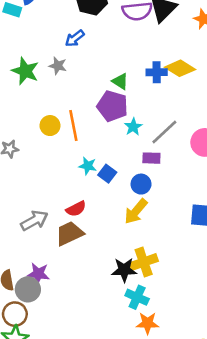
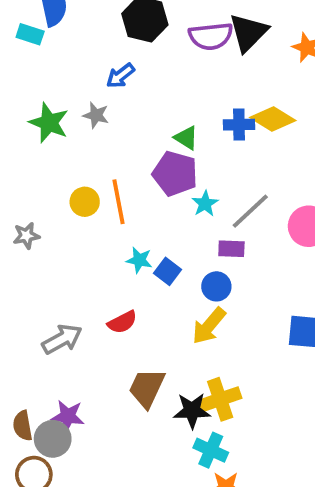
brown trapezoid: (69, 233) -> (147, 388), moved, turned -40

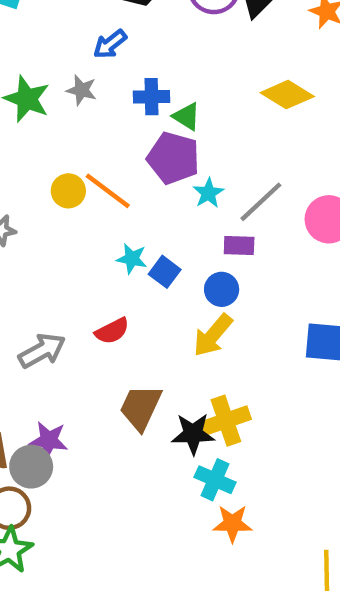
blue cross: (239, 125) -> (152, 97), moved
orange line: (119, 202) -> (108, 191), turned -42

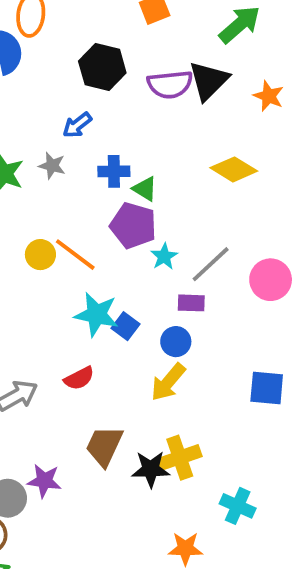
cyan star: (132, 259) -> (97, 315), size x1.6
purple star: (49, 440) -> (44, 481), moved
cyan cross: (215, 480) -> (238, 506), moved

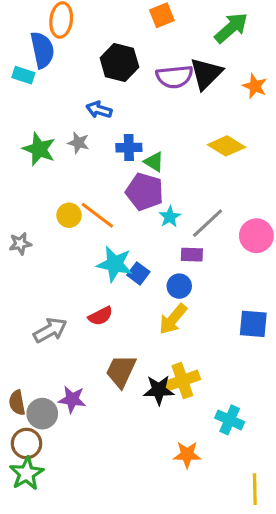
blue arrow: (77, 125) -> (99, 110), turned 55

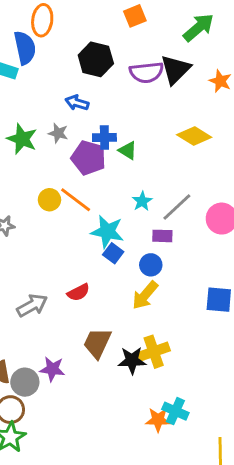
purple pentagon: (145, 192) -> (89, 158), moved
cyan star: (115, 264) -> (107, 232), moved
cyan cross: (230, 420) -> (175, 411), moved

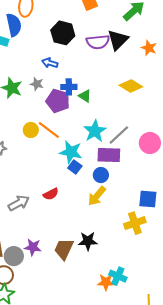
cyan star: (142, 201) -> (95, 131), size x1.6
purple rectangle: (162, 236) -> (109, 155), size x1.6
brown trapezoid: (97, 343) -> (64, 249), moved
yellow cross: (154, 352) -> (135, 223), moved

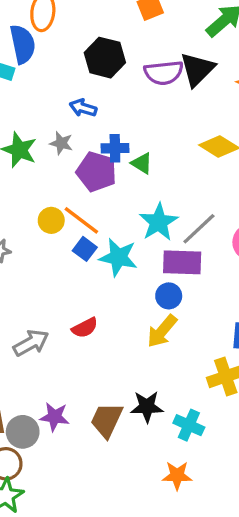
blue square: (75, 167) -> (85, 249), moved
cyan cross: (118, 276) -> (189, 425), moved

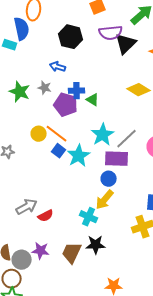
purple semicircle: (164, 73) -> (111, 33), moved
cyan star: (118, 257) -> (79, 156), turned 30
red semicircle: (85, 328) -> (46, 216), moved
cyan cross: (189, 425) -> (89, 217), moved

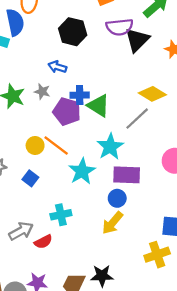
green triangle: (93, 100) -> (98, 106), size x1.5
gray line: (127, 139) -> (137, 119), moved
blue square: (59, 151) -> (30, 178), moved
cyan cross: (89, 217) -> (61, 215), moved, turned -36

